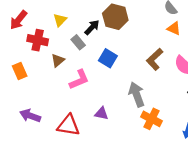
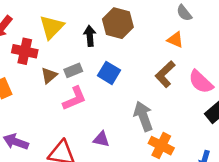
yellow triangle: (60, 20) -> (52, 27), size x1.5
black arrow: (92, 27) -> (90, 36), turned -49
orange triangle: (174, 28) -> (175, 40), moved
gray rectangle: (78, 42) -> (73, 70), moved, turned -72

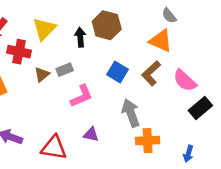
orange triangle: (175, 40) -> (161, 41), size x1.5
blue square: (109, 73) -> (117, 72), moved
pink L-shape: (75, 98) -> (81, 96), moved
orange cross: (161, 146) -> (148, 141), turned -30

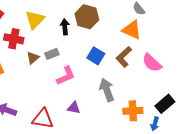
black rectangle: (200, 108) -> (165, 104), moved
orange cross: (148, 141) -> (133, 111), moved

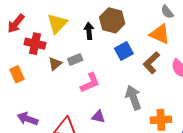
blue square: (96, 56) -> (124, 51), moved, turned 30

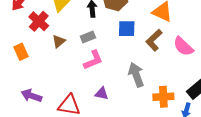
red cross: (35, 44) -> (39, 21), turned 30
blue square: (124, 51) -> (127, 29), turned 30
gray rectangle: (75, 59) -> (88, 37), moved

